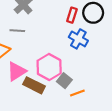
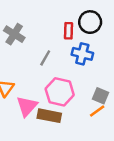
gray line: (17, 31) -> (45, 58), moved, turned -48
gray square: (64, 81) -> (101, 96), moved

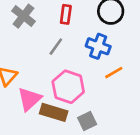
red rectangle: (68, 31) -> (66, 14), moved
gray square: (101, 96) -> (87, 121), moved, turned 35
orange line: (97, 111) -> (114, 73), moved

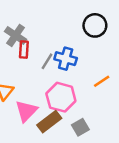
red rectangle: (66, 14) -> (24, 49), moved
blue cross: (98, 46) -> (66, 59), moved
brown rectangle: (54, 112) -> (49, 122), turned -50

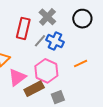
gray cross: (16, 35) -> (47, 17), moved
red rectangle: (24, 49) -> (23, 28), size x1.5

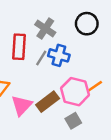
orange line: (81, 64) -> (95, 86), moved
pink hexagon: (46, 71) -> (75, 92), moved
brown rectangle: (34, 89) -> (48, 102), moved

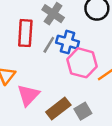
pink hexagon: (75, 92) -> (82, 63), moved
brown rectangle: (48, 102) -> (58, 108), moved

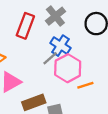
gray line: (49, 45) -> (50, 58), moved

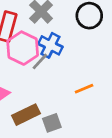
pink hexagon: (68, 68) -> (23, 48), moved

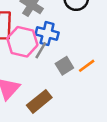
gray square: (52, 123) -> (64, 66), moved

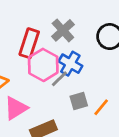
orange line: (87, 66) -> (101, 107), turned -30

